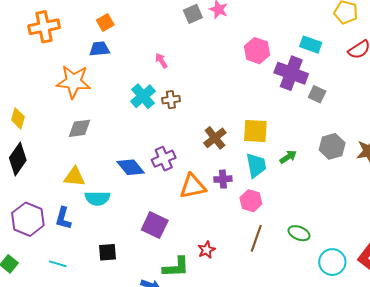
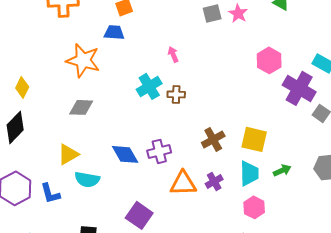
yellow triangle: (74, 177) -> (68, 154), turned -45
purple cross: (223, 179) -> (214, 181), turned -36
pink hexagon: (251, 201) -> (254, 207), moved
blue L-shape: (63, 218) -> (50, 193), turned -40

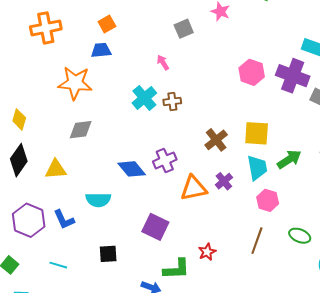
gray square: (212, 13) -> (184, 29), moved
pink hexagon: (269, 60) -> (252, 72), moved
yellow triangle: (68, 154) -> (56, 169), moved, turned 35
green arrow: (282, 170) -> (289, 159), size x1.4

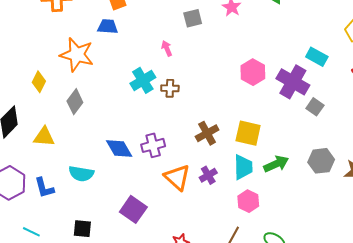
yellow diamond: (19, 119) -> (39, 82), moved
gray diamond: (81, 130) -> (75, 102), turned -55
orange triangle: (194, 188) -> (177, 177), turned 44

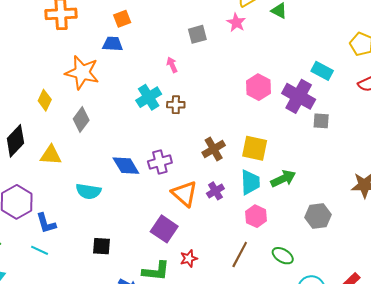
gray square: (315, 107) -> (321, 121), turned -30
gray hexagon: (321, 161) -> (318, 216), moved
blue L-shape: (44, 188) -> (46, 223), moved
purple square: (133, 209) -> (164, 229), moved
black square: (82, 229) -> (101, 246), moved

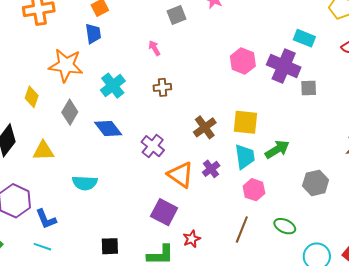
blue trapezoid: (113, 44) -> (93, 34), turned 85
cyan cross: (149, 97) -> (113, 86), moved
purple cross: (160, 162) -> (153, 146), turned -30
blue diamond: (126, 166) -> (108, 128), moved
black square: (101, 246) -> (110, 246), moved

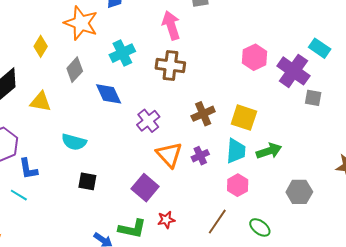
pink arrow: (154, 48) -> (171, 25), size x1.8
brown cross: (162, 87) -> (170, 66), size x1.6
black square: (110, 246) -> (87, 181), moved

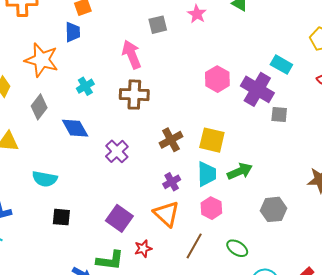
cyan cross: (122, 53) -> (85, 86), size x0.7
orange triangle: (169, 155) -> (166, 214), moved

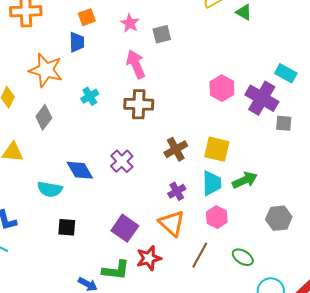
pink star: (197, 14) -> (130, 23), moved
blue diamond: (75, 128) -> (80, 170), moved
red star: (143, 249) -> (149, 258), size x1.4

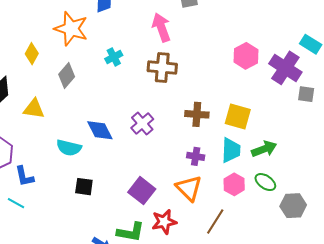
brown cross: (176, 149) -> (197, 114), turned 30
purple cross: (177, 191) -> (196, 156), turned 36
gray hexagon: (279, 218) -> (293, 206), moved
green ellipse: (243, 257) -> (265, 182), moved

